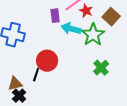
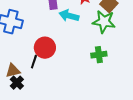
green star: (93, 35) -> (104, 22), moved, turned -30
green cross: (101, 68) -> (99, 55), turned 35

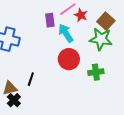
cyan arrow: (69, 16) -> (66, 33), turned 42
red circle: (45, 48) -> (69, 59), moved

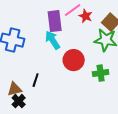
purple rectangle: (50, 20) -> (55, 21), size x1.5
cyan arrow: (66, 33) -> (53, 40), moved

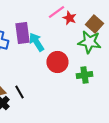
purple rectangle: (55, 21) -> (22, 33), moved
black line: (36, 80) -> (19, 92), moved, turned -48

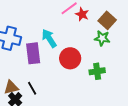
purple rectangle: (22, 33) -> (33, 53), moved
green star: (89, 42) -> (102, 38), size x0.7

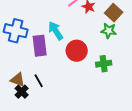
brown triangle: (11, 87) -> (18, 80), turned 35

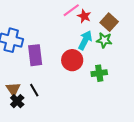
cyan arrow: (56, 31) -> (85, 40), moved, turned 60
brown triangle: (18, 80) -> (13, 89), turned 35

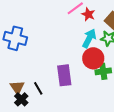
purple rectangle: (35, 55) -> (64, 75), moved
red circle: (72, 60) -> (93, 58), moved

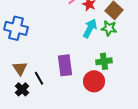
red circle: (93, 58) -> (94, 81), moved
brown triangle: (17, 87) -> (20, 68), moved

